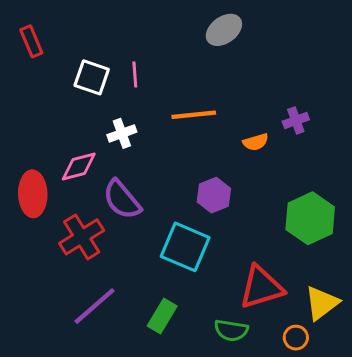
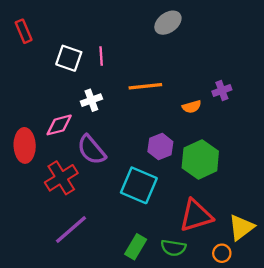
green hexagon: (310, 218) -> (200, 159), moved
green rectangle: (162, 316) -> (136, 247), moved

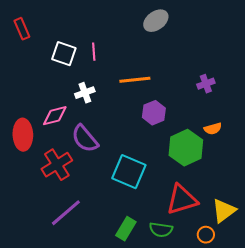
orange semicircle: (192, 107) -> (213, 129), moved
purple hexagon: (160, 147) -> (154, 113), moved

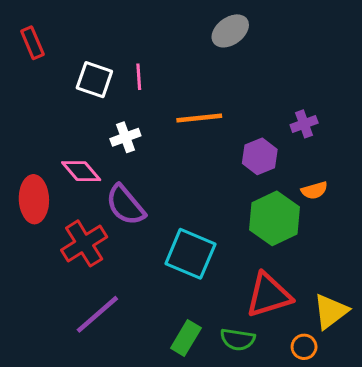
purple hexagon: (154, 113) -> (260, 156), moved
pink diamond: (55, 116) -> (81, 171), turned 64

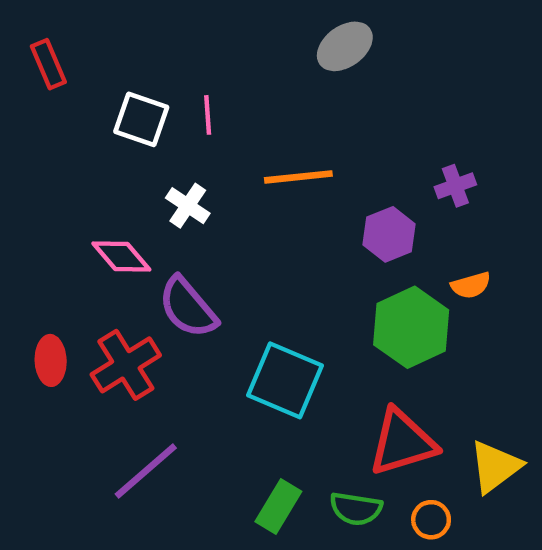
white cross: (125, 137) -> (188, 206), turned -36
red ellipse: (34, 199) -> (51, 360), moved, size x0.7
orange circle: (304, 347) -> (431, 520), moved

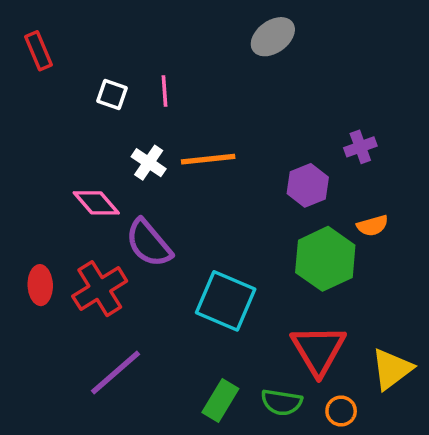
white square: (141, 119) -> (112, 94), size x0.7
orange line: (298, 177) -> (208, 159), moved
red triangle: (402, 442) -> (318, 350), turned -44

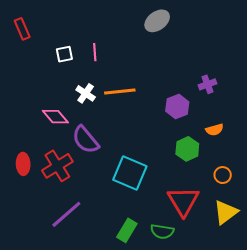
white square: (112, 94) -> (64, 54), turned -30
green hexagon: (325, 259) -> (187, 149), size x0.7
orange circle: (341, 411) -> (223, 175), moved

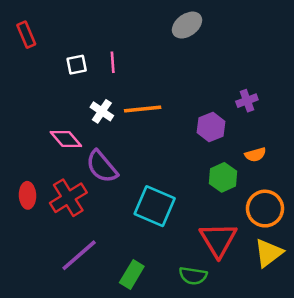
orange circle: (223, 175) -> (265, 209), size x1.8
green rectangle: (127, 230) -> (132, 275), moved

